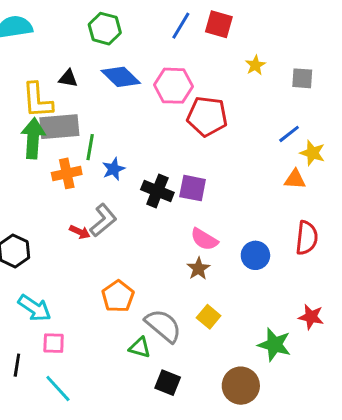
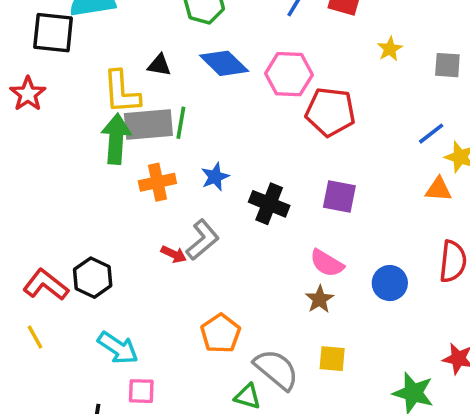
green line: (90, 147) -> (181, 123), moved
purple square: (193, 188) -> (339, 197), moved
yellow square: (209, 317) -> (332, 359), turned -35

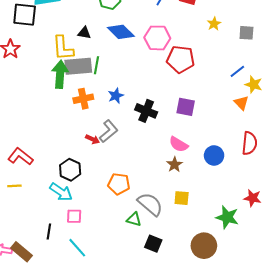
orange triangle: (438, 189) -> (241, 103), turned 42
black hexagon: (93, 278) -> (70, 170), moved
orange pentagon: (221, 333) -> (119, 184), turned -30
yellow line: (35, 337) -> (14, 186), turned -64

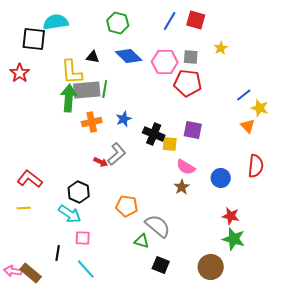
gray square: (246, 33) -> (191, 57), moved
yellow square: (182, 198) -> (170, 144), moved
red star: (253, 198) -> (231, 216), moved

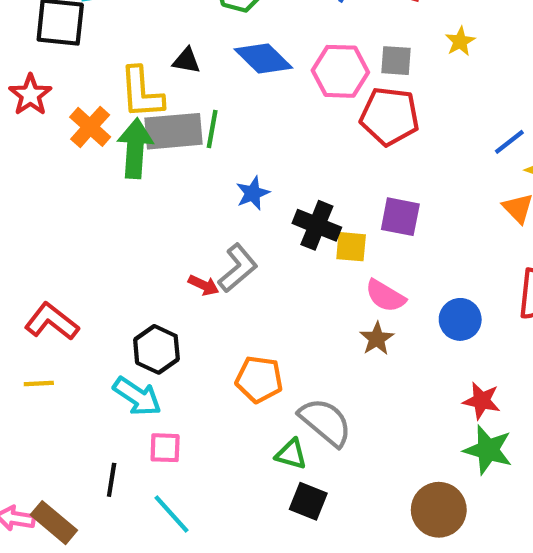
orange cross: (92, 122) -> (90, 127), moved, turned -36
black square: (161, 265) -> (308, 501), moved

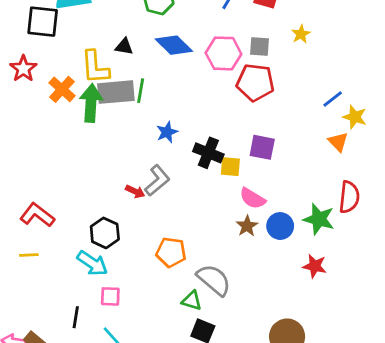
blue circle: (460, 319) -> (280, 226), moved
green star: (488, 450) -> (319, 219), moved

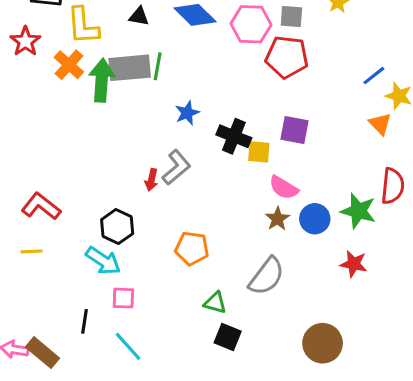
yellow L-shape: (95, 67) -> (83, 26), moved
red arrow: (135, 191) -> (151, 180), turned 78
gray semicircle: (214, 280) -> (267, 276), moved, turned 87

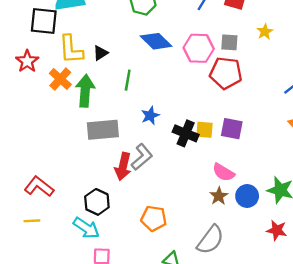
black triangle: (139, 16) -> (100, 53), moved, turned -42
gray rectangle: (130, 68) -> (103, 130), moved
yellow square: (259, 152) -> (205, 130), moved
red arrow: (151, 180) -> (123, 166), size x1.6

